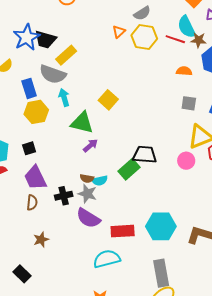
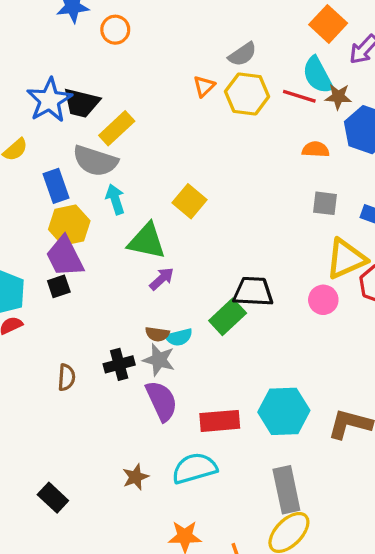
purple trapezoid: (35, 178) -> (65, 257), moved
purple semicircle: (88, 218) -> (162, 401), turned -145
brown star: (41, 240) -> (136, 477), moved

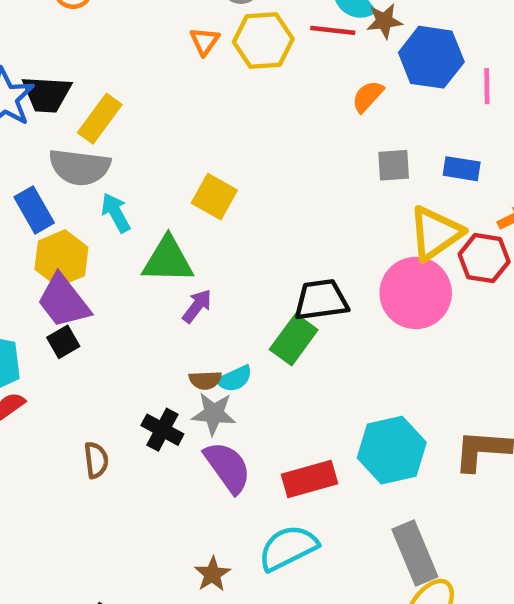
orange semicircle: (316, 149) -> (368, 96), turned -40
pink circle: (323, 300) -> (416, 293), size x1.8
black cross: (119, 364) -> (162, 430), turned -36

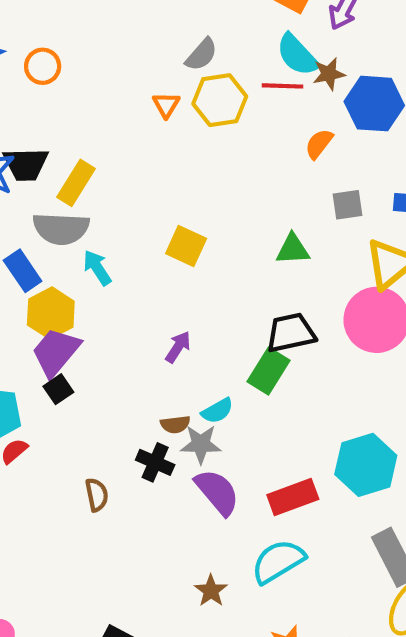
green triangle: (168, 260) -> (293, 249), moved, size x0.7
purple trapezoid: (64, 301) -> (56, 352), turned 82
brown semicircle: (205, 380) -> (175, 424), moved

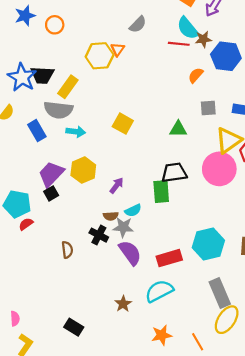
yellow hexagon: (220, 100) -> (100, 56), moved
cyan arrow: (97, 268) -> (76, 132), turned 126
yellow hexagon: (51, 313) -> (83, 170), moved
purple arrow: (178, 347) -> (117, 185), moved
green rectangle: (269, 371) -> (161, 192), turned -40

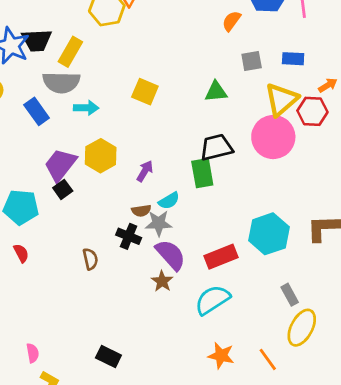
red semicircle: (26, 224) -> (21, 253), moved, turned 104
gray rectangle: (220, 293) -> (290, 295), size x0.6
brown star: (123, 304) -> (162, 281), moved
orange star: (162, 335) -> (221, 356), turned 30

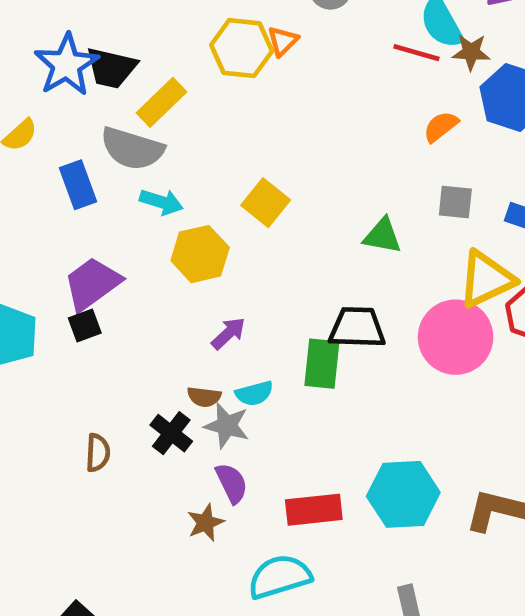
yellow hexagon: (101, 156) -> (200, 254), moved
purple semicircle: (171, 255) -> (232, 483), size x0.7

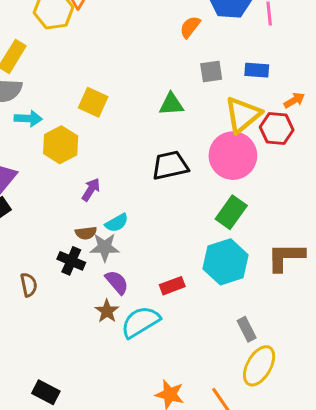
green rectangle: (322, 364) -> (231, 212), moved, turned 44
red rectangle: (314, 510) -> (172, 286), size x0.7
cyan semicircle: (280, 577) -> (140, 322), moved

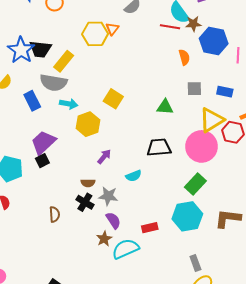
orange semicircle: (190, 27) -> (184, 57), turned 119
cyan semicircle: (117, 223) -> (134, 176), moved
brown semicircle: (86, 233) -> (88, 183), moved

